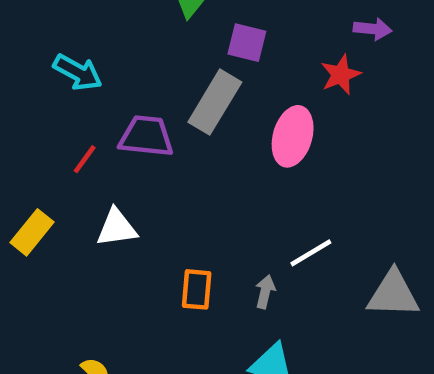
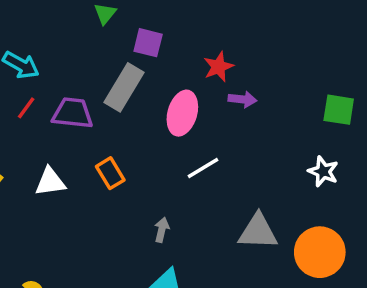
purple arrow: (373, 29) -> (242, 99), moved
red line: (85, 159) -> (26, 108), moved
white line: (311, 253) -> (203, 168), moved
orange rectangle: (197, 289) -> (110, 173), moved, turned -36

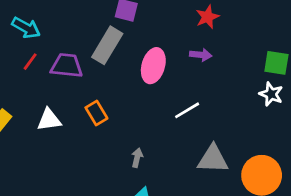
red star: (218, 67) -> (207, 17), moved
white line: (203, 168) -> (187, 110), moved
white star: (323, 171) -> (271, 94), moved

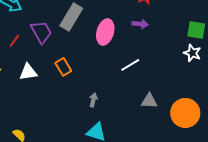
red line: (30, 62) -> (14, 41), moved
purple trapezoid: (67, 66) -> (41, 32), turned 55
gray triangle: (213, 159) -> (149, 101), size x0.7

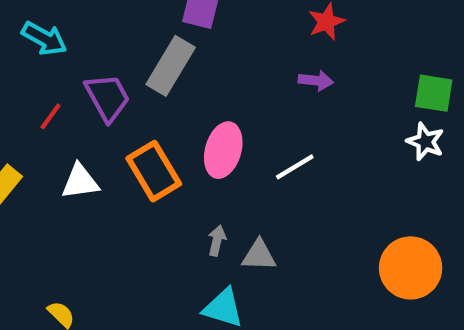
pink ellipse: (105, 32) -> (223, 150), moved
orange rectangle: (63, 67) -> (154, 171), size x1.5
gray triangle: (149, 101) -> (259, 255), moved

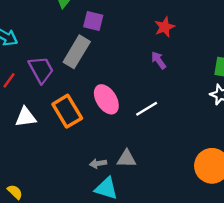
purple arrow: (316, 81) -> (159, 60), turned -132
pink ellipse: (223, 150) -> (106, 99), turned -48
gray arrow: (217, 241) -> (98, 163), moved, turned -112

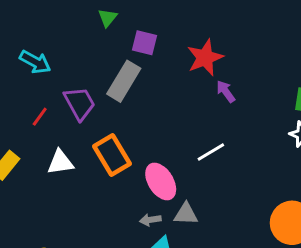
red star: (164, 27) -> (205, 58), moved, size x1.4
pink ellipse: (106, 99) -> (161, 182), moved

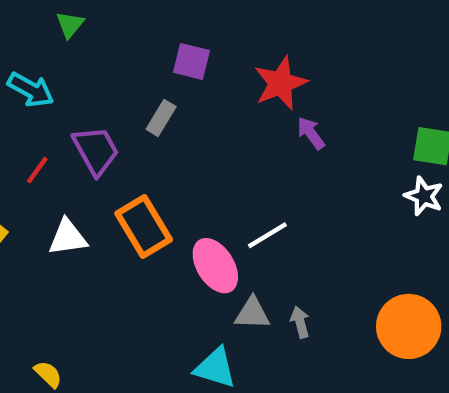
green triangle: (108, 18) -> (70, 25), moved
gray rectangle: (124, 81) -> (161, 118), size x0.6
white line: (211, 152) -> (267, 235), moved
gray arrow: (150, 220) -> (300, 322), moved, turned 84

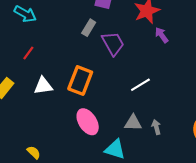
purple trapezoid: (96, 150) -> (113, 44), moved
orange rectangle: (144, 227) -> (80, 81), turned 52
pink ellipse: (215, 266) -> (88, 122), moved

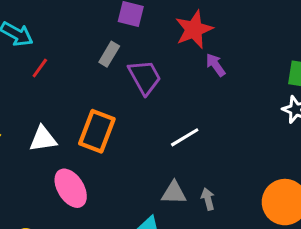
red line: (28, 53) -> (40, 68), moved
pink ellipse: (88, 122) -> (71, 188), moved

